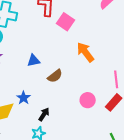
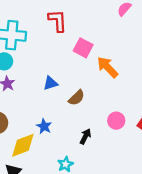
pink square: (66, 22) -> (83, 48), moved
black arrow: (44, 114) -> (85, 136), moved

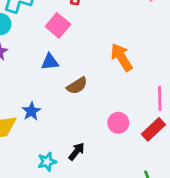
pink square: (83, 48) -> (58, 25), moved
black arrow: (85, 136) -> (77, 151), moved

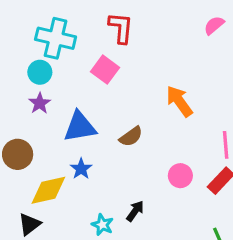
blue triangle: (50, 62) -> (80, 127), moved, size x1.6
cyan star: (47, 162) -> (102, 225), turned -30

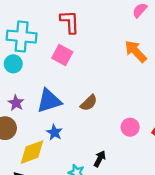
orange arrow: (179, 101) -> (136, 51), moved
purple star: (40, 103) -> (16, 103), moved

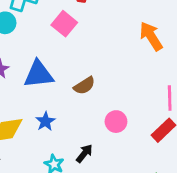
pink circle: (130, 127) -> (116, 122), moved
blue star: (54, 132) -> (45, 121), moved

